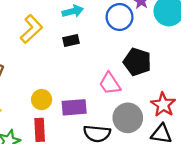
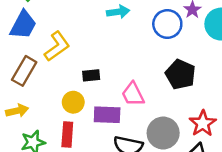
yellow L-shape: (31, 29) -> (57, 46), moved
black rectangle: (71, 40) -> (91, 75), moved
pink trapezoid: (110, 84) -> (133, 94), moved

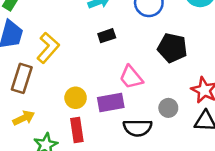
black rectangle: (91, 75) -> (107, 36), moved
gray circle: (163, 133) -> (168, 108), size x0.6

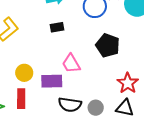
gray circle: (168, 108) -> (96, 108), moved

